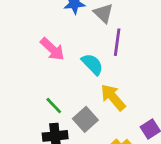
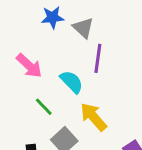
green line: (54, 106) -> (44, 107), moved

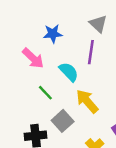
blue star: (53, 17) -> (53, 34), moved
gray triangle: (83, 28) -> (98, 24), moved

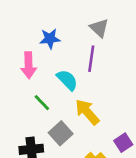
pink arrow: (33, 58) -> (29, 65), turned 45

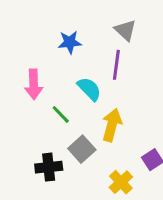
pink arrow: (29, 65) -> (34, 84), moved
yellow arrow: (87, 112) -> (112, 125), turned 56

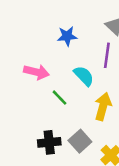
pink arrow: (34, 84) -> (36, 72), turned -75
gray square: (82, 149) -> (80, 141), moved

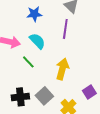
cyan semicircle: (84, 76) -> (37, 41), moved

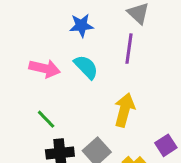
green line: (28, 62) -> (46, 119), moved

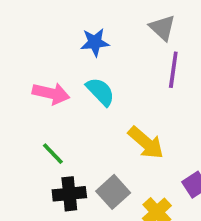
purple line: (129, 49) -> (173, 70), moved
yellow arrow: (124, 110) -> (146, 143), turned 116

